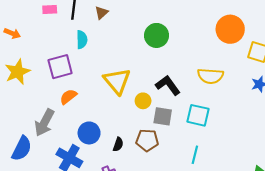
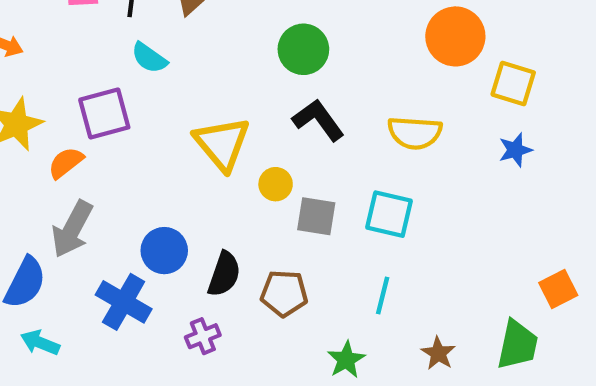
cyan semicircle: (82, 40) -> (149, 58), turned 126
black L-shape: (168, 85) -> (318, 120), moved
orange semicircle: (68, 97) -> (66, 163), moved
brown pentagon: (147, 140) -> (284, 293), moved
black semicircle: (118, 144) -> (224, 274), size x1.5

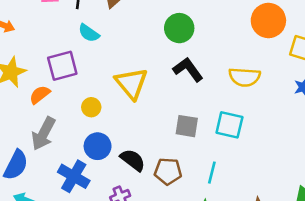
yellow circle: (276, 184) -> (91, 107), moved
black semicircle: (224, 274) -> (133, 160), turned -72
cyan line: (383, 295) -> (212, 173), moved

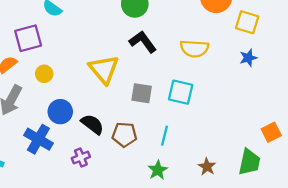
yellow triangle: (131, 83) -> (104, 69), moved
yellow circle: (91, 107) -> (44, 74), moved

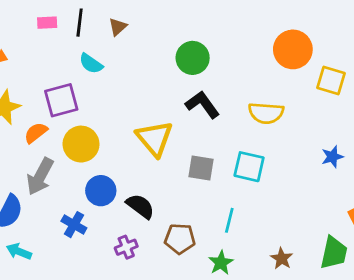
blue star: (248, 58) -> (332, 157), moved
yellow circle: (44, 74) -> (81, 144), size x1.6
brown pentagon: (124, 135) -> (180, 239), moved
blue cross: (38, 139) -> (74, 225), size x0.7

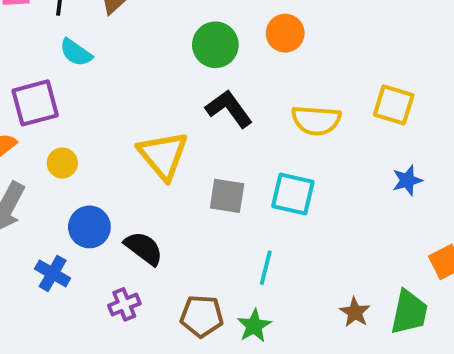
orange circle: (293, 49) -> (285, 33), moved, size x0.7
yellow square: (331, 80) -> (394, 105), moved
yellow circle: (81, 144) -> (62, 163), size x0.6
brown pentagon: (180, 239) -> (202, 316), moved
brown star: (282, 258) -> (355, 312), moved

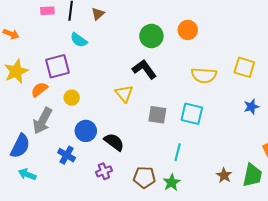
black L-shape: (229, 109) -> (144, 69), moved
yellow triangle: (163, 155) -> (124, 94), size x0.7

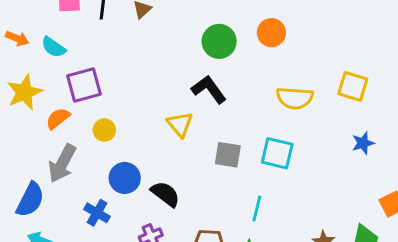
cyan semicircle: (79, 40) -> (53, 47), moved

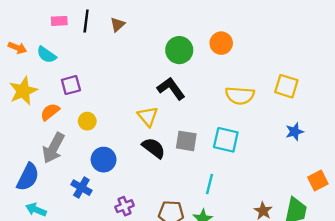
purple square: (84, 85) -> (71, 85), size x0.7
black semicircle: (165, 194) -> (154, 148), moved

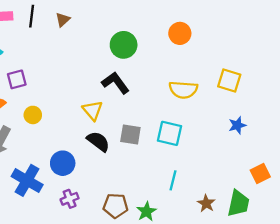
orange circle: (221, 43) -> (180, 33), moved
blue circle: (104, 160) -> (63, 163), moved
cyan line: (210, 184) -> (173, 180), moved
blue cross: (81, 188) -> (27, 180), size x1.5

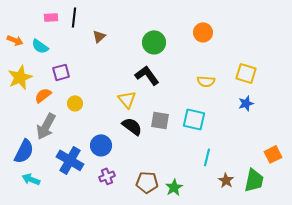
brown triangle: (63, 20) -> (99, 36), moved
yellow semicircle: (183, 90) -> (206, 81), size x0.7
blue star: (237, 125) -> (246, 103), moved
cyan line: (173, 180) -> (207, 157), moved

